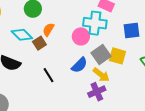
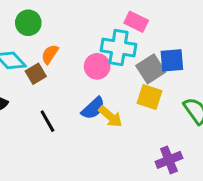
gray square: (101, 55) -> (151, 69), moved
yellow arrow: (101, 75) -> (110, 117), moved
purple cross: (97, 92) -> (169, 160), moved

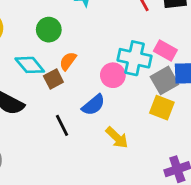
pink rectangle: (136, 22) -> (165, 50), moved
blue semicircle: (93, 108) -> (93, 105), moved
yellow arrow: (110, 117) -> (117, 138), moved

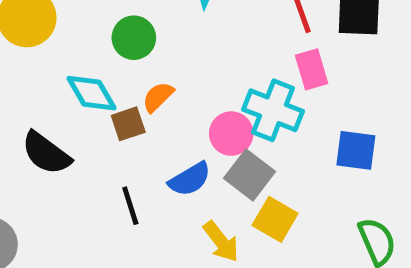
pink rectangle: (165, 50) -> (312, 69), moved, turned 35
gray square: (164, 80) -> (250, 175), moved, turned -32
yellow square: (162, 108) -> (275, 219), moved

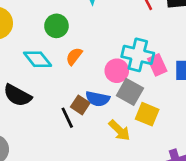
pink rectangle: (312, 69) -> (157, 65), moved
brown square: (128, 124) -> (80, 105), moved, turned -30
blue semicircle: (190, 179) -> (98, 99), turned 50

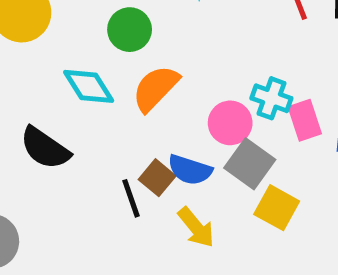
cyan cross: (138, 55) -> (271, 98), size x0.7
orange semicircle: (74, 56) -> (155, 88), size x1.5
yellow arrow: (119, 130) -> (196, 227), moved

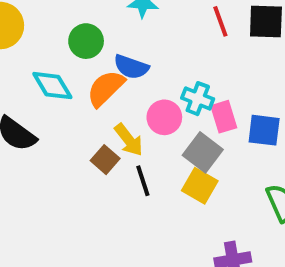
gray square: (250, 164) -> (203, 152), moved
blue semicircle: (190, 170) -> (131, 67), moved
black line: (131, 198) -> (143, 181), moved
yellow arrow: (196, 227) -> (129, 140), moved

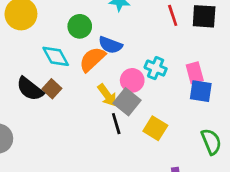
pink rectangle: (224, 117) -> (195, 73), moved
gray square: (203, 152) -> (127, 102), moved
brown square: (105, 160) -> (52, 89), moved

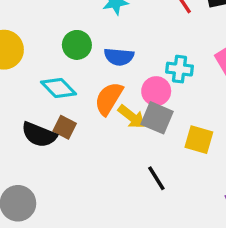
orange semicircle: (92, 59) -> (109, 99), moved
black line: (116, 124) -> (156, 178), moved

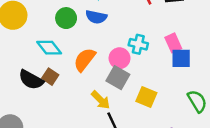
blue semicircle: (119, 57) -> (96, 17), moved
yellow arrow: (132, 117) -> (101, 100), moved

